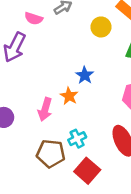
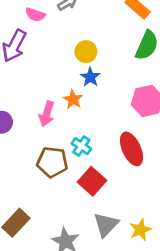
yellow circle: (101, 27) -> (86, 52), moved
cyan cross: (77, 139) -> (81, 146), turned -30

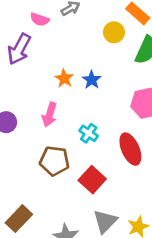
yellow circle: (86, 52) -> (114, 32), moved
orange star: (73, 99) -> (64, 78), moved
cyan cross: (81, 146) -> (89, 133), moved

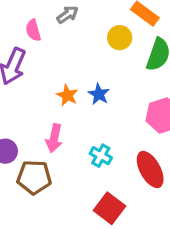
pink semicircle: (40, 19) -> (33, 30), turned 60
brown pentagon: (54, 161) -> (34, 177), moved

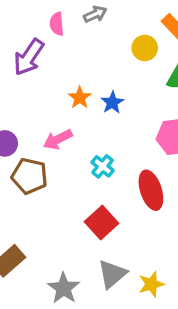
pink arrow: (54, 138) -> (58, 139), turned 40

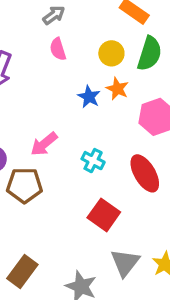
pink semicircle: (57, 24) -> (58, 49), moved
yellow circle: (145, 48) -> (111, 53), moved
orange star: (80, 98) -> (117, 89), moved

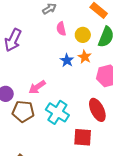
pink semicircle: (58, 49) -> (61, 29), moved
cyan cross: (93, 161) -> (57, 112), moved, size x1.6
red square: (104, 215) -> (83, 137), moved, turned -36

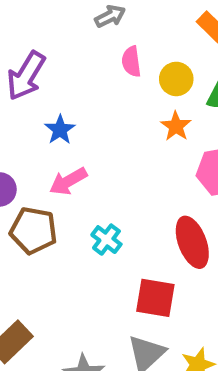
blue star: (67, 60) -> (60, 130), moved
cyan cross: (57, 112) -> (106, 240), size x0.6

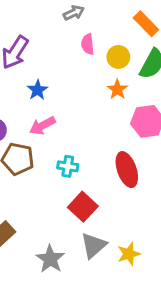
cyan cross: (106, 240) -> (68, 166), turned -30
red square: (155, 298) -> (83, 207), moved, turned 32

